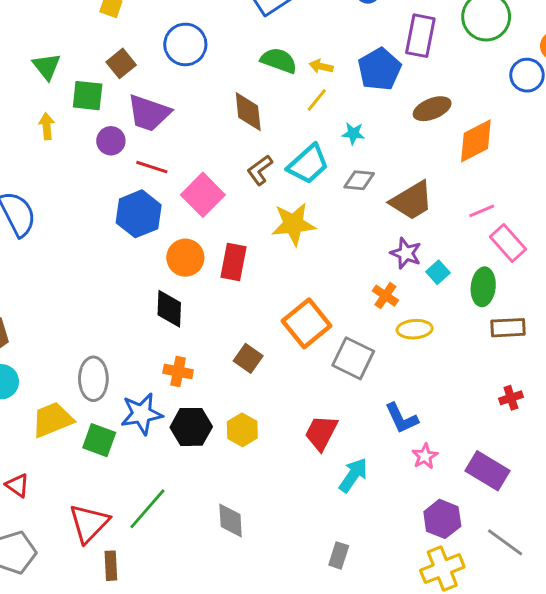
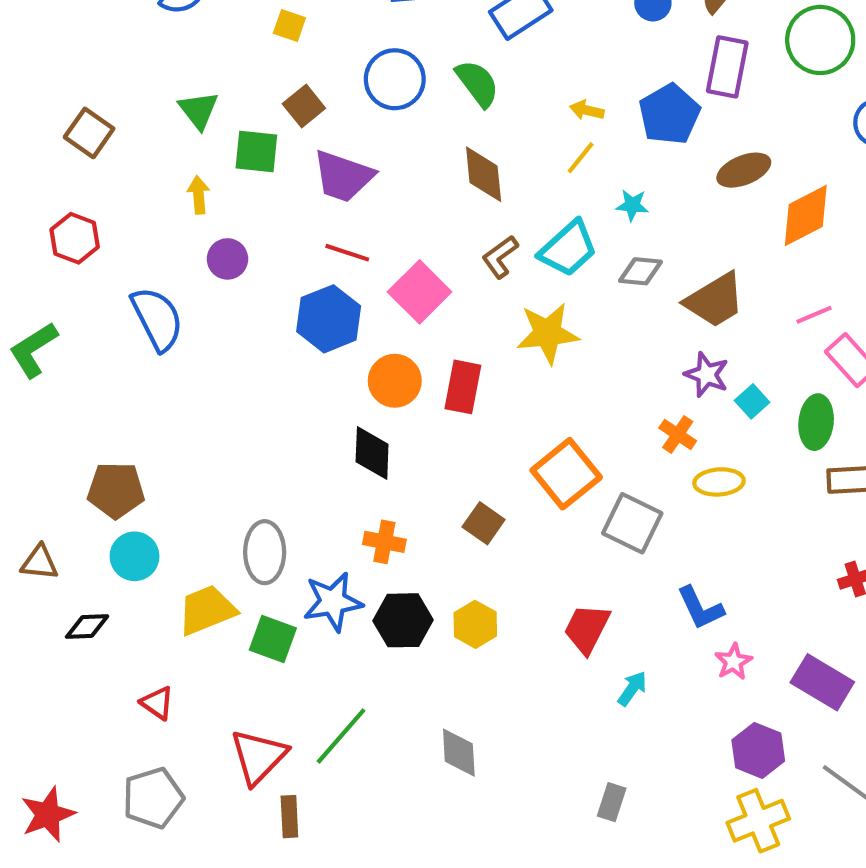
green semicircle: (279, 61) -> (477, 83), moved, turned 33
purple circle: (111, 141) -> (227, 259), moved
cyan arrow: (353, 475) -> (632, 688), size x0.7

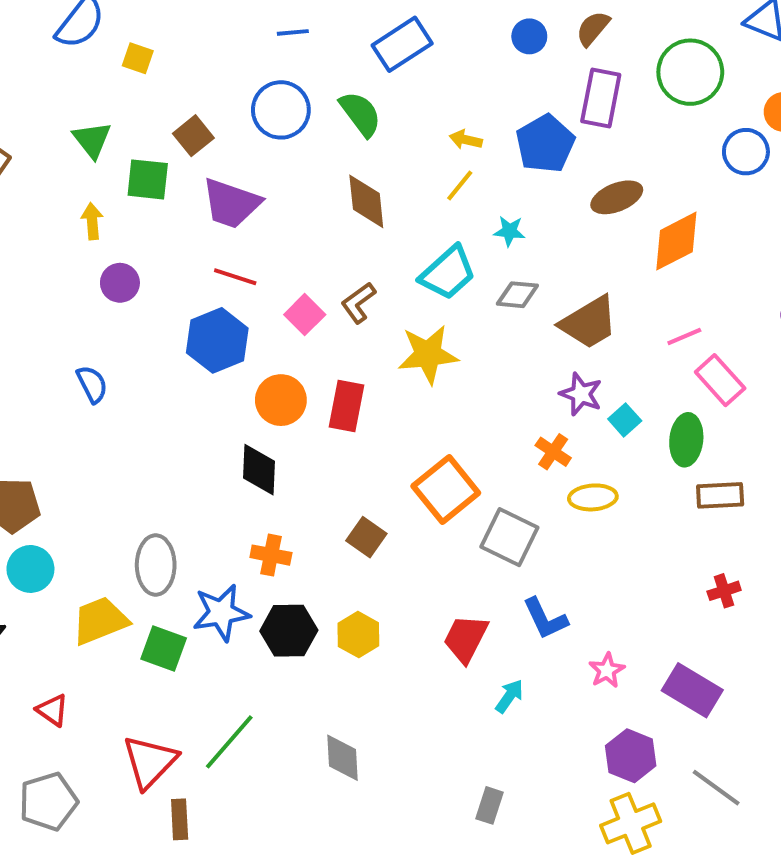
yellow square: (289, 26) -> (138, 58), moved
brown L-shape: (500, 257) -> (358, 303), moved
pink square: (420, 292) -> (305, 315), size x0.7
blue semicircle: (157, 319) -> (92, 384), moved, size x0.6
blue L-shape: (700, 608) -> (545, 619), moved

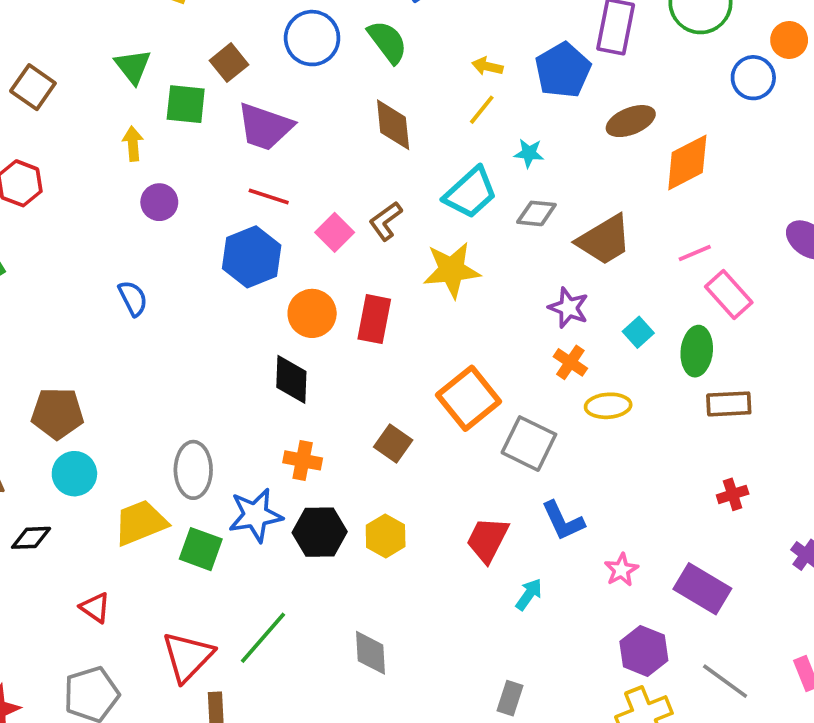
purple star: (581, 394) -> (568, 308), moved

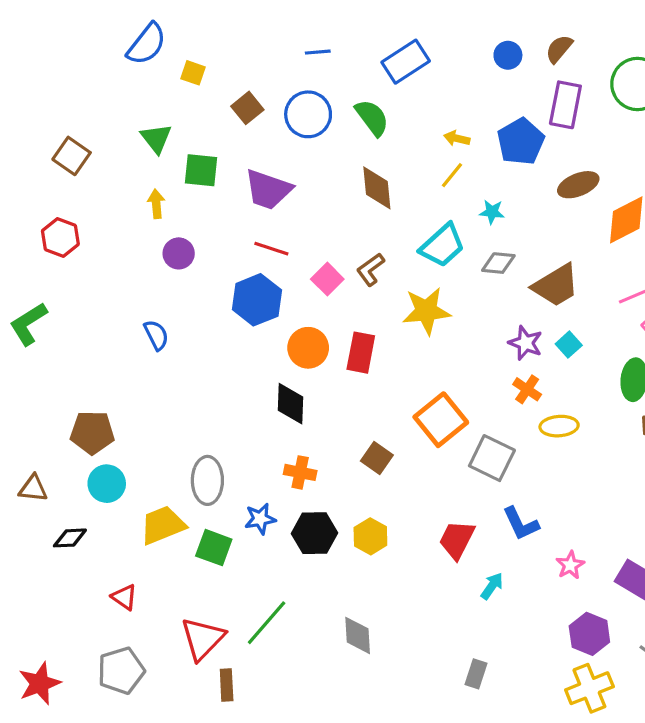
brown square: (229, 63) -> (247, 108), moved
cyan square: (638, 332) -> (569, 345), moved
blue star: (255, 515) -> (260, 519), size x0.7

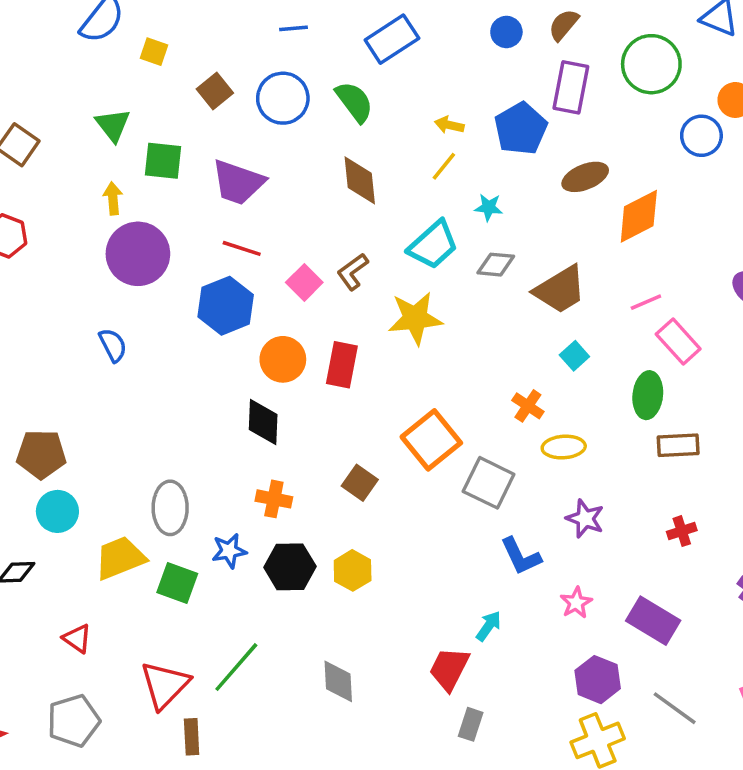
purple circle: (179, 253) -> (138, 254), size x1.8
purple star: (526, 343) -> (585, 519), moved
red trapezoid: (457, 540) -> (449, 669), moved

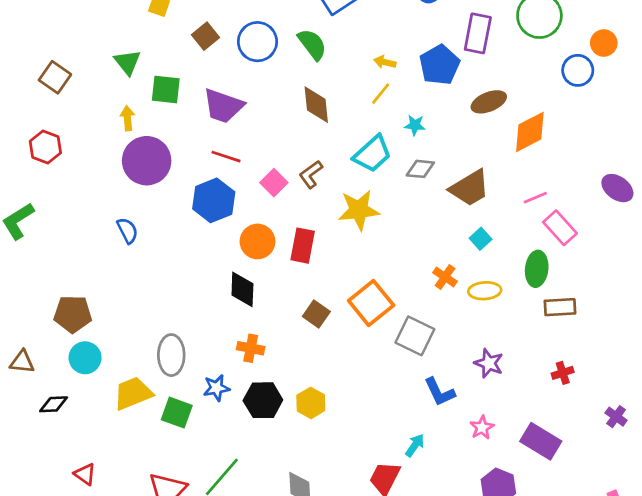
yellow ellipse: (564, 447) -> (485, 291), moved
brown square: (360, 483) -> (316, 314), moved
red triangle: (77, 638) -> (85, 474), moved

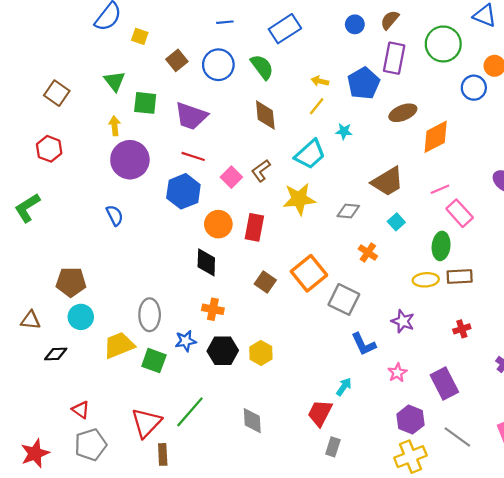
gray diamond: (420, 169) -> (348, 211), moved
yellow ellipse: (485, 291) -> (426, 280), moved
purple rectangle: (541, 441) -> (444, 384), turned 32

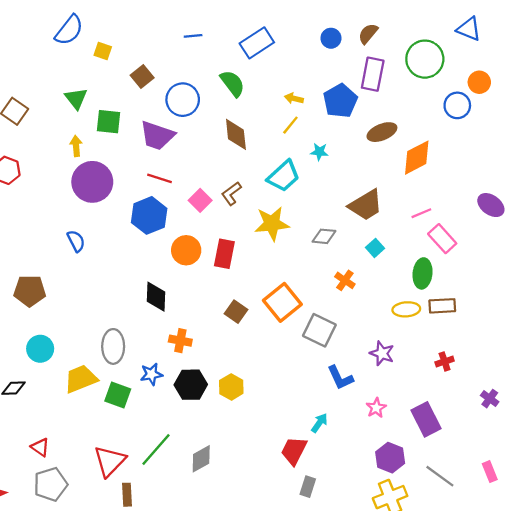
blue circle: (218, 65) -> (183, 100), moved
black diamond: (206, 262) -> (156, 297), moved
brown pentagon: (71, 282) -> (30, 291), moved
gray diamond: (252, 421) -> (201, 459), moved, turned 64

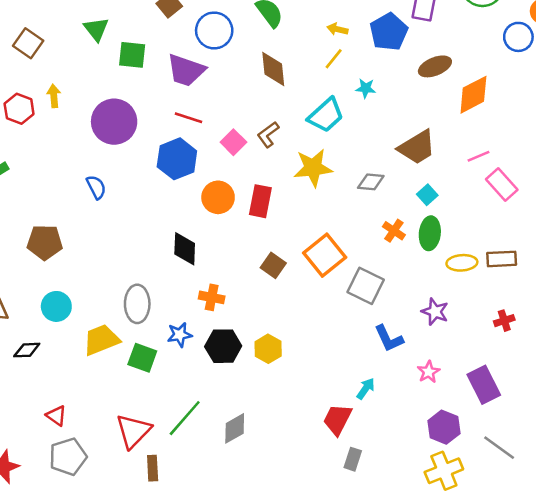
yellow arrow: (76, 146) -> (54, 96), moved
green ellipse: (423, 273) -> (430, 233), moved

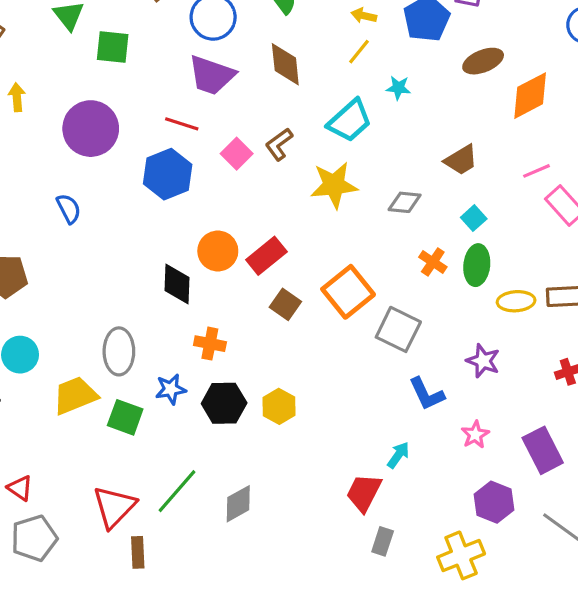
purple trapezoid: (186, 70) -> (212, 75), moved
brown trapezoid: (417, 147) -> (461, 160), size x0.7
orange circle: (218, 197) -> (218, 251), moved
red rectangle: (260, 201) -> (266, 256), moved, turned 40
yellow cross: (444, 471) -> (461, 555), moved

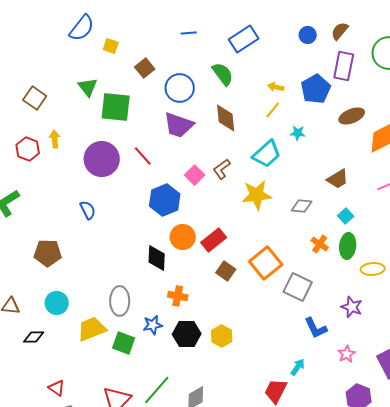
green square: (113, 47) -> (116, 107), size x1.4
red line: (182, 124) -> (143, 156), moved, turned 30
blue hexagon: (168, 174) -> (165, 200), moved

